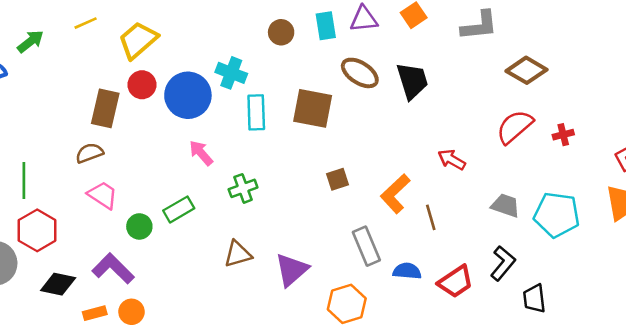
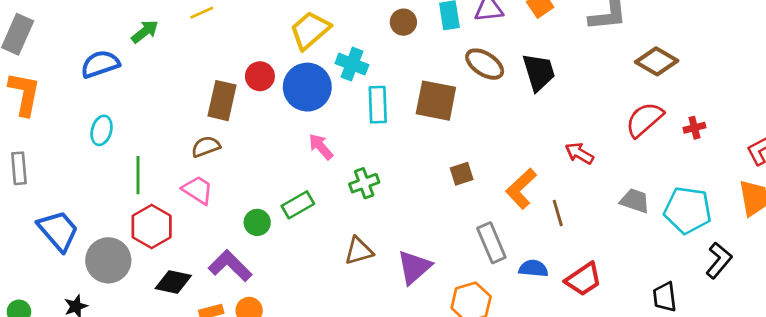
yellow trapezoid: (138, 40) -> (310, 30), moved
pink trapezoid: (103, 195) -> (198, 190), moved
black L-shape: (503, 263) -> (719, 260), moved

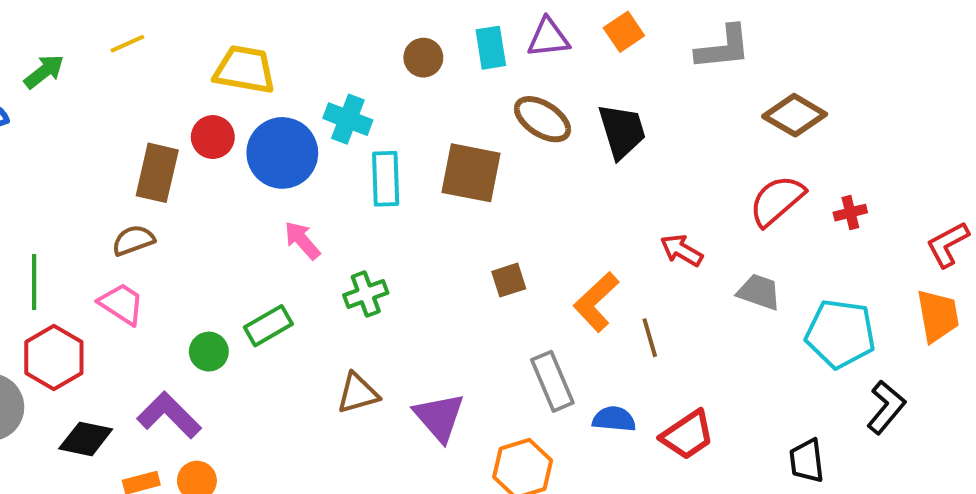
yellow trapezoid: (310, 30) -> (245, 70), moved, turned 51
gray trapezoid: (635, 201) -> (759, 292), moved
purple triangle: (414, 267) -> (439, 417), turned -30

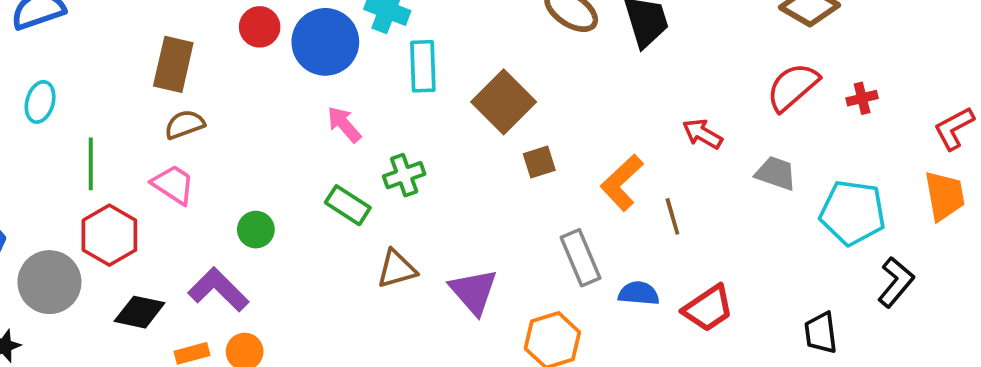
brown rectangle: (157, 173) -> (173, 64), moved
brown square: (471, 173) -> (504, 102), moved, turned 34
green rectangle: (268, 326) -> (348, 205), moved, turned 63

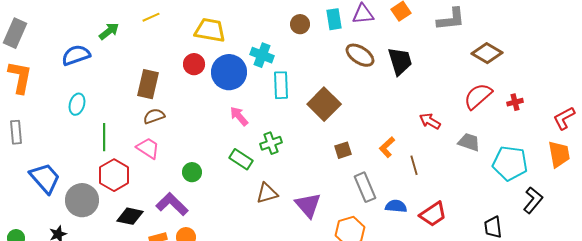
brown square: (539, 162) -> (343, 150), moved
orange L-shape: (622, 183) -> (387, 147), size x0.7

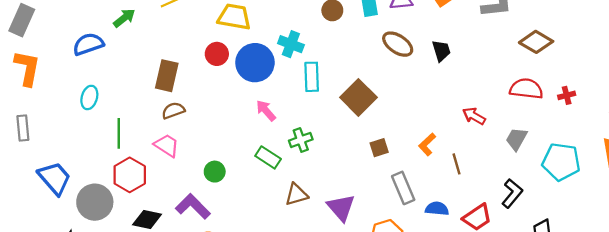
black trapezoid: (400, 61) -> (441, 51), size x0.7
red semicircle: (478, 96) -> (526, 89), turned 48
gray trapezoid: (469, 142) -> (516, 139), turned -80
black L-shape: (533, 200) -> (512, 193), moved

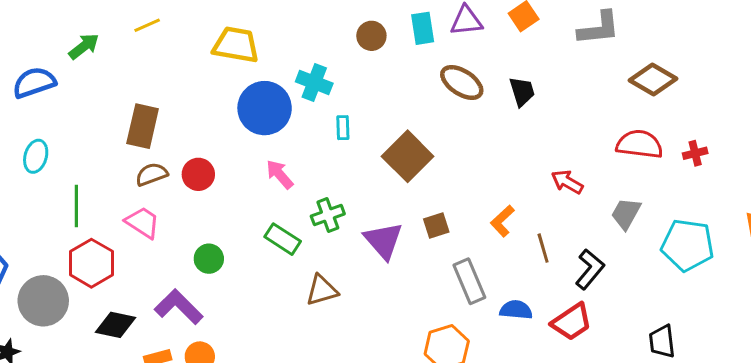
red circle: (217, 54) -> (198, 174), moved
cyan rectangle: (312, 77) -> (343, 128), size x0.6
black L-shape: (512, 193) -> (590, 269), moved
purple triangle: (341, 208) -> (383, 241), moved

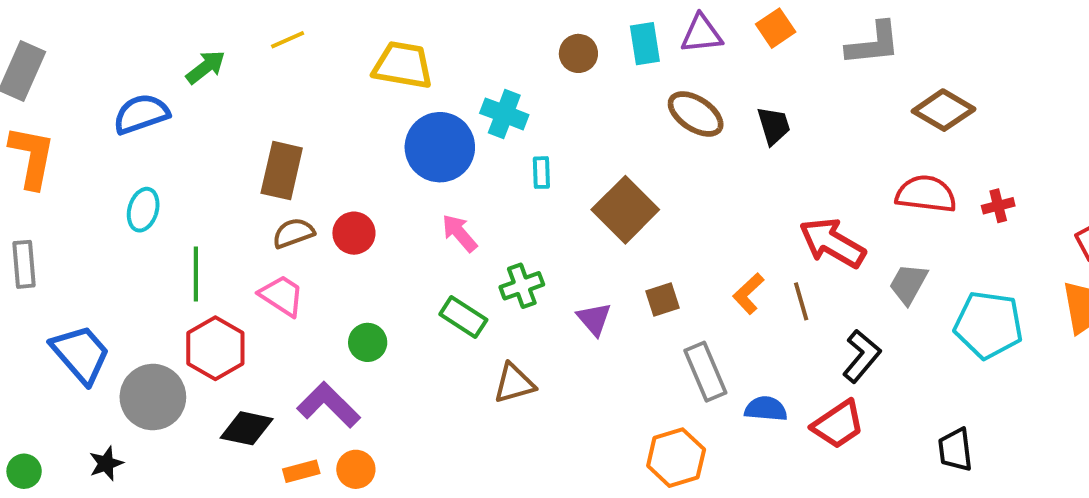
red arrow: (567, 182) -> (832, 243), size x1.6
purple triangle: (383, 241) -> (594, 319), size x0.7
brown line: (543, 248) -> (801, 301), moved

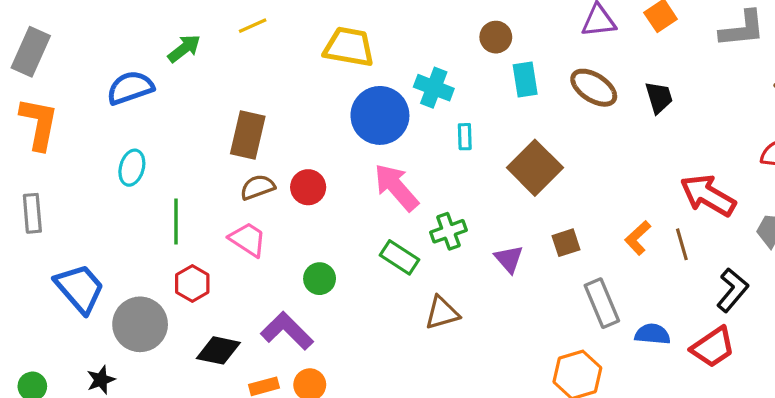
cyan rectangle: (645, 44) -> (525, 80), moved
pink arrow: (459, 233) -> (396, 187), size x1.5
red hexagon: (215, 348) -> (192, 283), size x0.7

